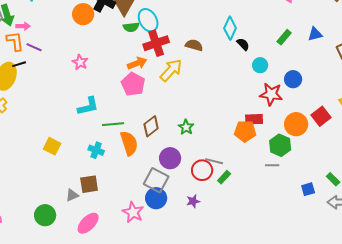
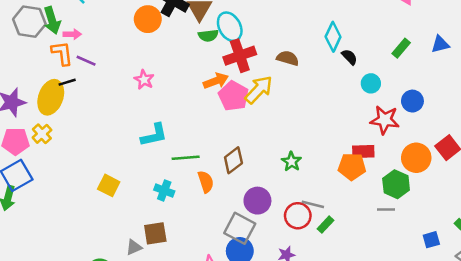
pink pentagon: (133, 84) -> (233, 96), moved
green star: (186, 127) -> (291, 162), moved
orange semicircle: (129, 143) -> (206, 182), size x0.7

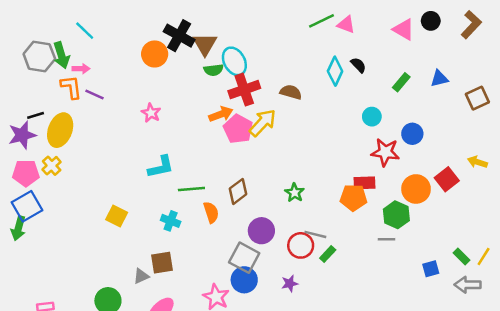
black semicircle: (349, 57) -> (358, 65), moved
black line: (67, 82) -> (36, 115), moved

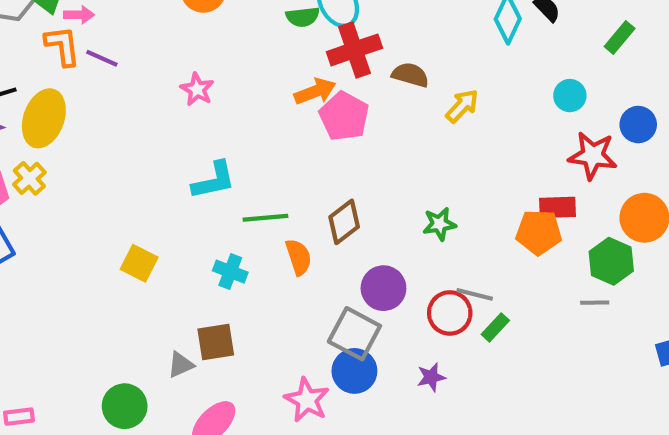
brown semicircle: (291, 92) -> (410, 75), moved
yellow arrow: (263, 123) -> (462, 106), moved, size x0.7
green star: (295, 193) -> (439, 224), turned 30

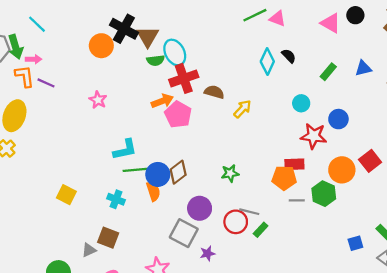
cyan L-shape: (214, 180) -> (125, 150), moved
gray line: (595, 303) -> (297, 200), moved
brown square: (216, 342) -> (108, 238), turned 30
blue circle: (354, 371) -> (158, 174), moved
purple star: (431, 377) -> (207, 253), moved

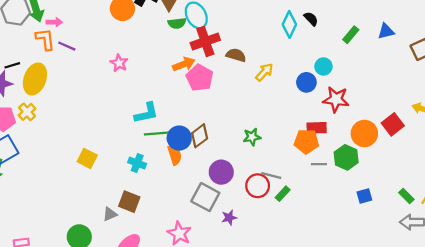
blue circle: (338, 119) -> (306, 82), moved
blue square: (355, 243) -> (364, 196), moved

